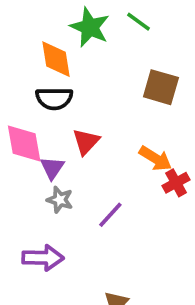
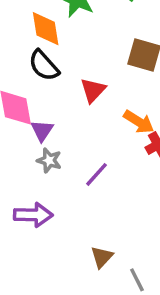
black semicircle: (54, 98) -> (44, 66), turned 48
red triangle: (86, 142) -> (93, 90), moved

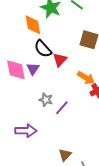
black semicircle: (44, 66) -> (43, 49), moved
purple triangle: (42, 131) -> (33, 69), moved
gray star: (49, 160) -> (46, 100), moved

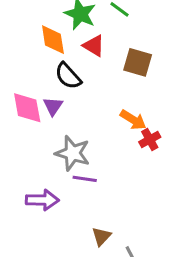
red triangle: (60, 60) -> (94, 46), moved, turned -42
gray star: (46, 100) -> (73, 153), size x1.6
purple line: (62, 108) -> (85, 179), moved, turned 56

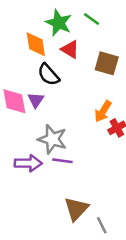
orange arrow: (133, 120) -> (103, 111), turned 90
purple arrow: (42, 200) -> (28, 163), moved
brown triangle: (101, 236) -> (76, 209), size x1.5

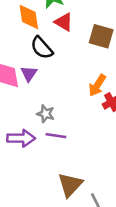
gray star: (52, 139) -> (46, 114), size x0.6

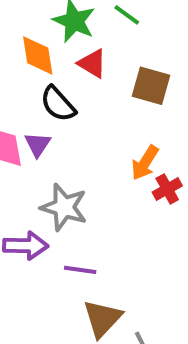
gray star: (46, 114) -> (64, 207), size x1.6
purple line: (56, 136) -> (80, 270), moved

